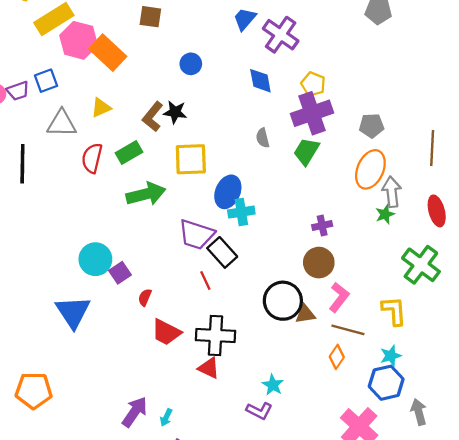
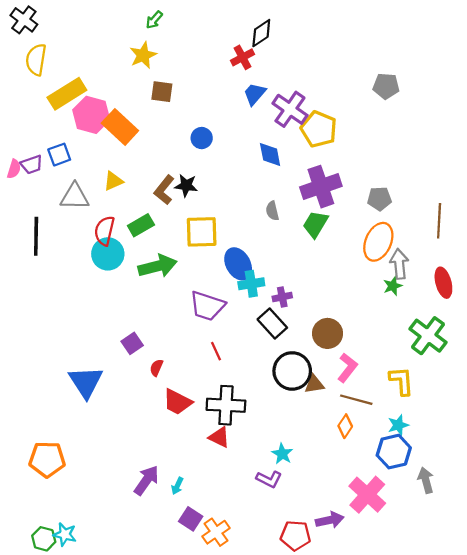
yellow pentagon: (313, 84) -> (319, 129), moved, size x1.5
blue ellipse: (228, 192) -> (238, 264), turned -52
purple cross: (322, 226) -> (282, 297), moved
black rectangle: (222, 252) -> (272, 323), moved
cyan circle: (95, 259) -> (108, 254), moved

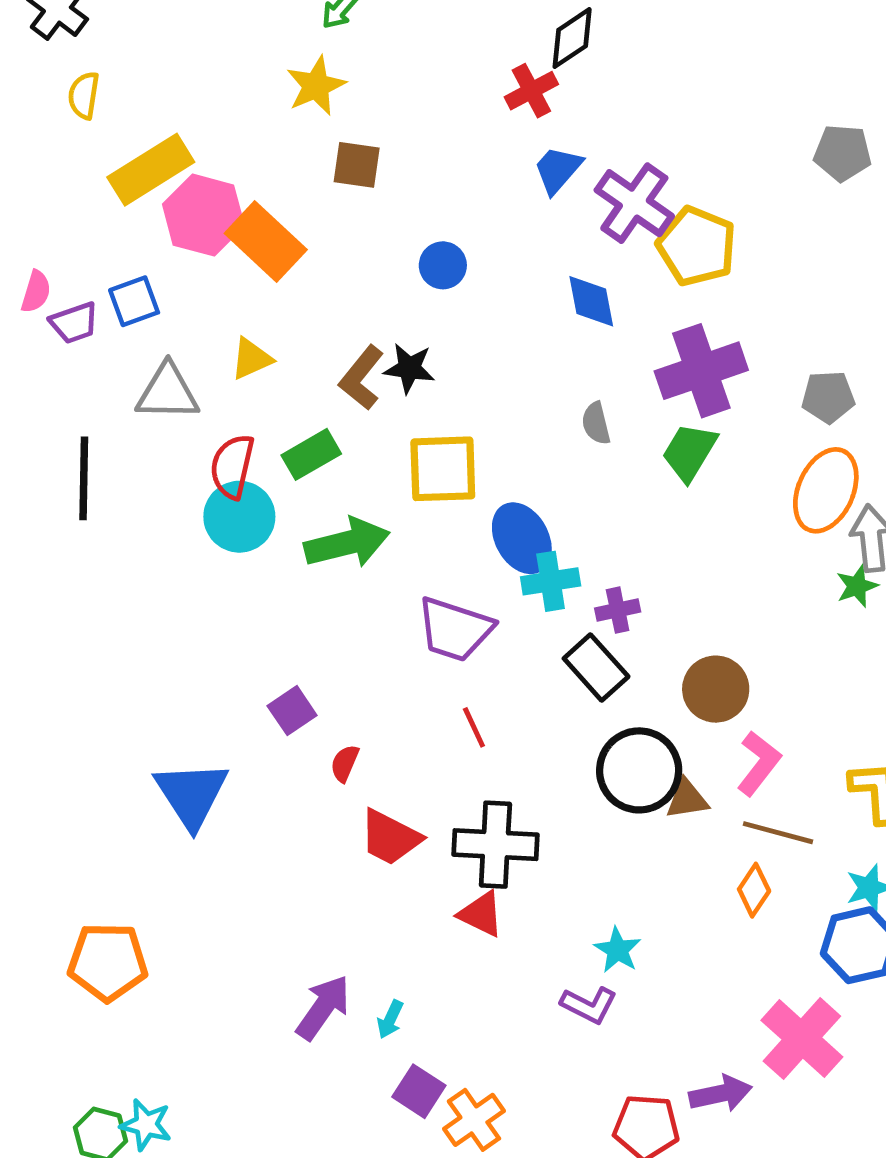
yellow semicircle: (36, 60) -> (84, 95), size x0.7
pink semicircle: (14, 169) -> (36, 292), moved

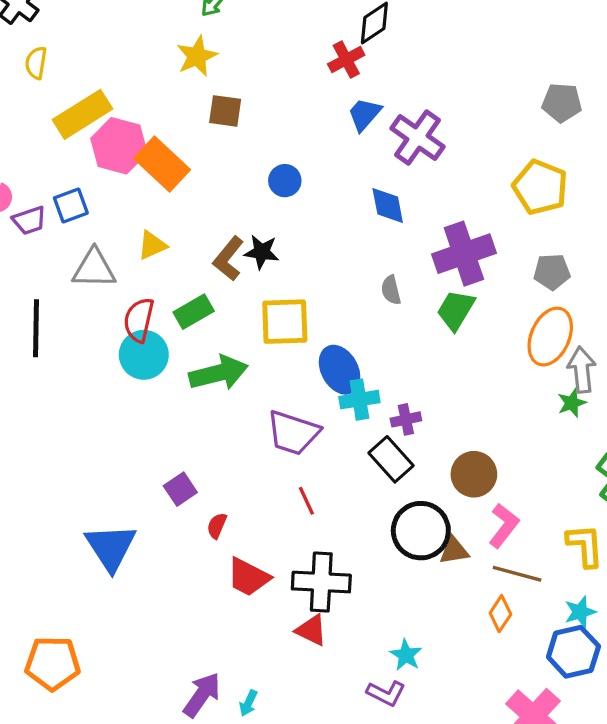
yellow pentagon: (697, 246) -> (540, 187), moved

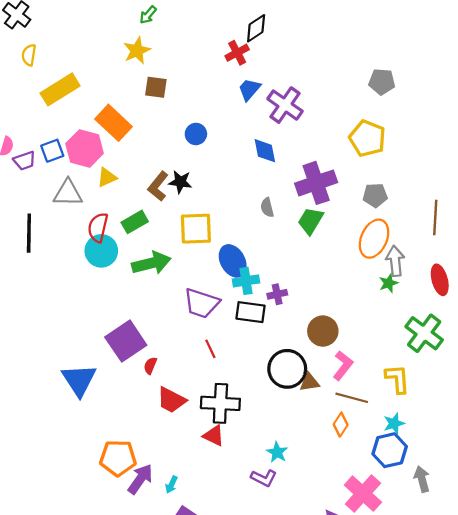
pink hexagon: (119, 146) -> (85, 148), moved
black rectangle: (391, 459) -> (250, 312), moved, turned -40
purple square: (180, 489) -> (126, 341), size x1.8
orange pentagon: (53, 663) -> (118, 458), moved

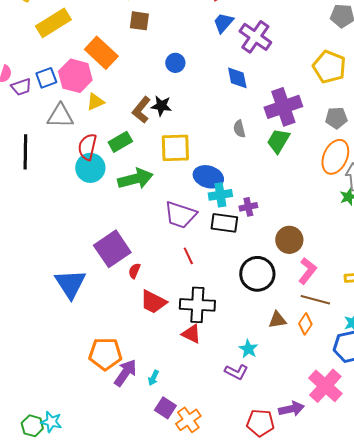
blue ellipse: (233, 261) -> (208, 177), turned -44
brown triangle: (309, 382) -> (277, 320), moved

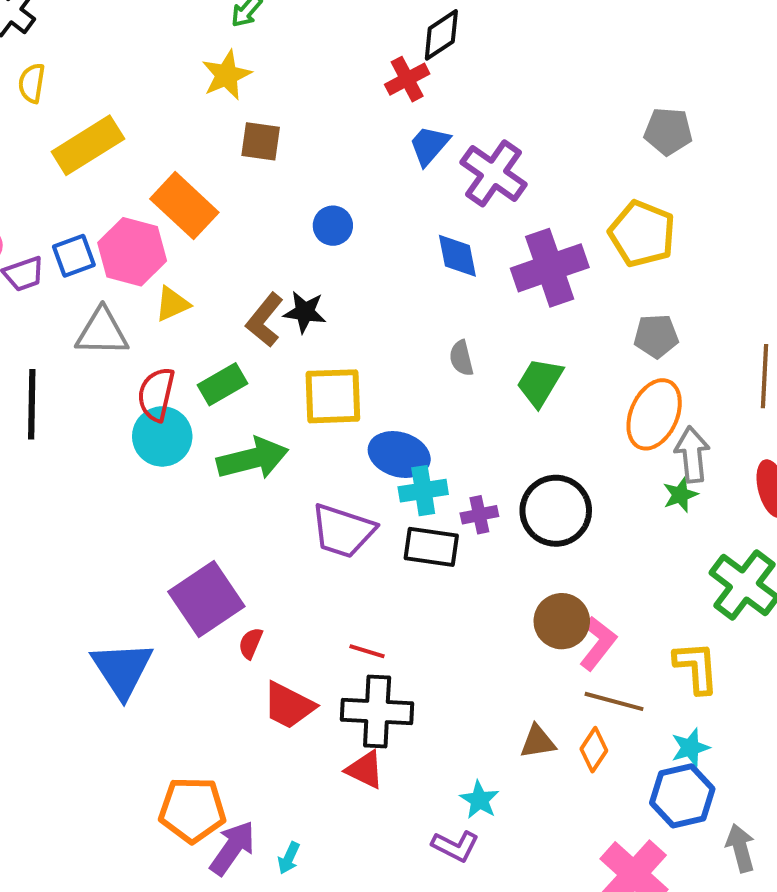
purple cross: (283, 107) -> (550, 268), moved
brown circle: (289, 240) -> (562, 621), moved
red line: (188, 256) -> (367, 651), moved, turned -48
black circle: (257, 274) -> (556, 511), moved

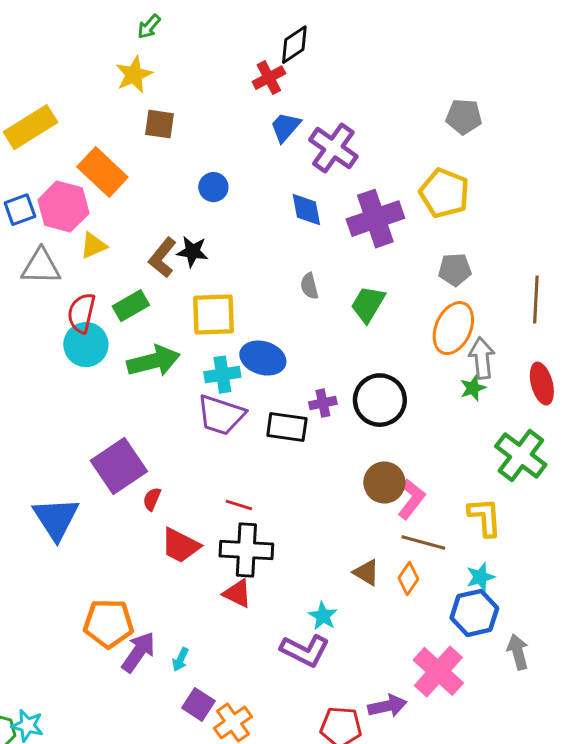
cyan cross: (423, 491) -> (222, 375), moved
brown triangle: (538, 742) -> (366, 572), turned 40
purple L-shape: (455, 846) -> (305, 650), size x1.4

